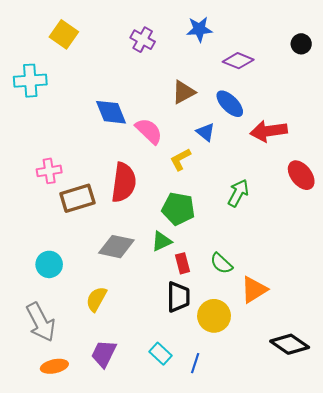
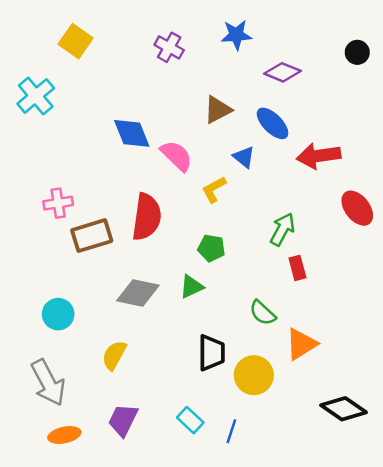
cyan cross: (30, 81) -> (36, 96), turned -36
green pentagon: (178, 209) -> (211, 248), size x0.7
red rectangle: (183, 263) -> (297, 268), moved

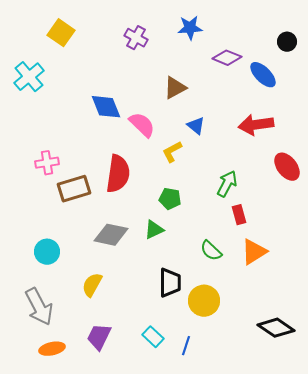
blue ellipse: (273, 123) -> (263, 75), moved
orange triangle: (301, 344) -> (254, 252), moved

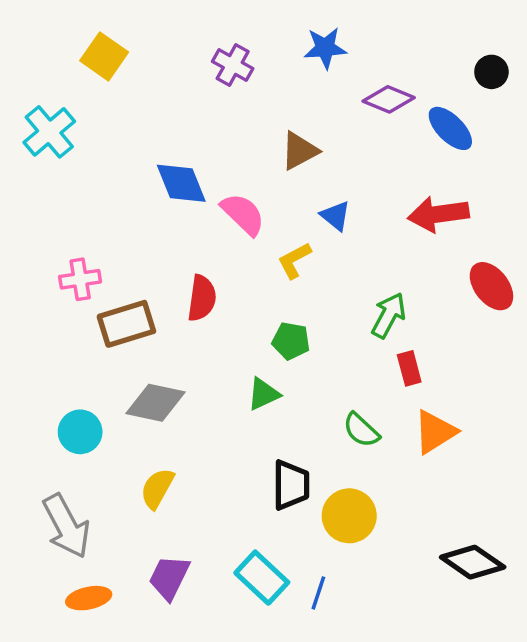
red semicircle: (118, 174) -> (202, 298), size x0.7
gray diamond: (111, 235) -> (156, 403), moved
cyan rectangle: (153, 337) -> (262, 578), size x1.4

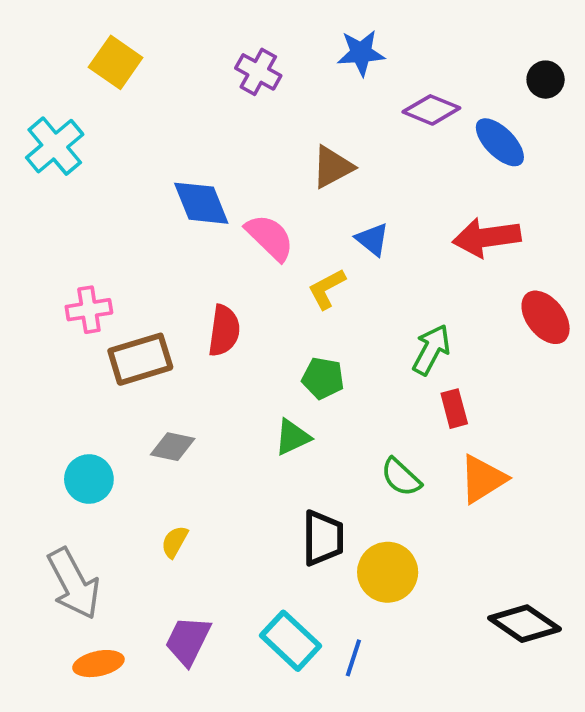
gray diamond: (156, 403) -> (173, 447), size x0.7
yellow semicircle: (157, 488) -> (175, 542), size x0.7

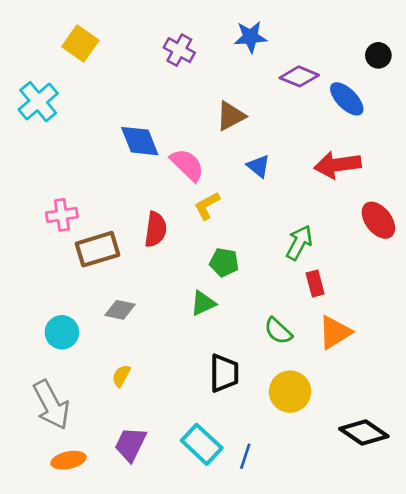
yellow L-shape: (327, 289) -> (207, 206), moved
yellow circle: (388, 572) -> (290, 392), moved

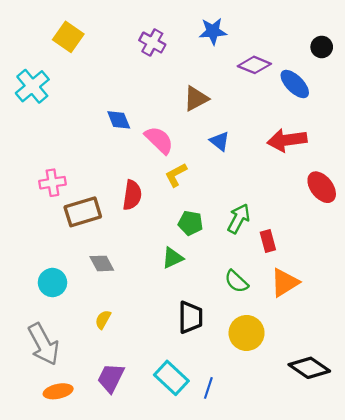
blue diamond: (140, 141) -> (119, 120), size x0.7
green arrow: (299, 243) -> (239, 219), moved
gray diamond: (120, 310) -> (102, 263), turned 50

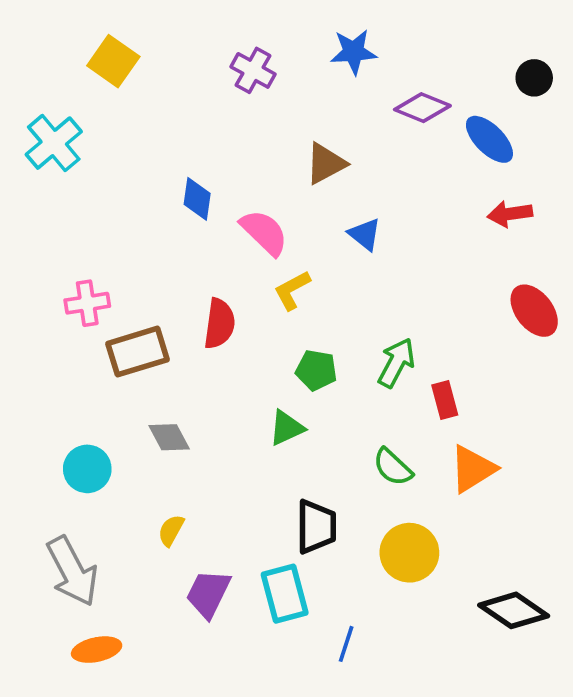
blue diamond: (119, 120) -> (197, 199), turned 30
red arrow: (287, 140) -> (510, 214), moved, size x0.7
purple trapezoid: (111, 378) -> (208, 594), moved
cyan rectangle: (171, 378) -> (285, 594), moved, turned 32

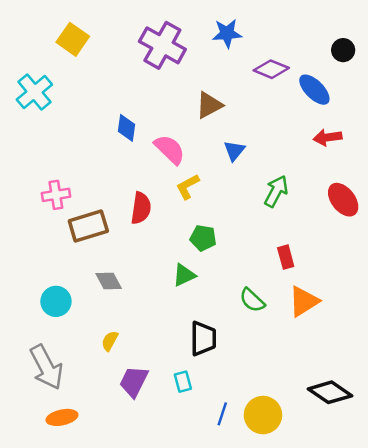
purple cross: (253, 70) -> (162, 45), size x1.6
blue triangle: (365, 234) -> (234, 151), turned 30
green arrow: (396, 363) -> (276, 191), moved
yellow circle: (409, 553) -> (263, 415), moved
cyan rectangle: (285, 594) -> (183, 382), size x0.6

